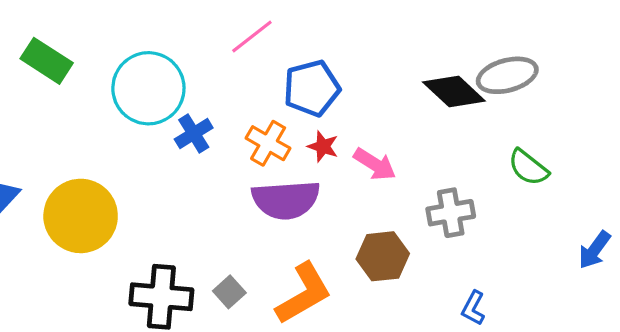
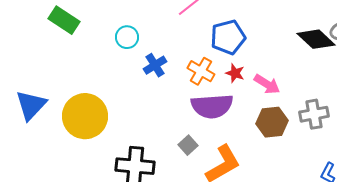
cyan circle: (148, 88) -> (127, 37), size x0.5
brown hexagon: (383, 256) -> (272, 122), moved
gray square: (229, 292) -> (188, 145), moved

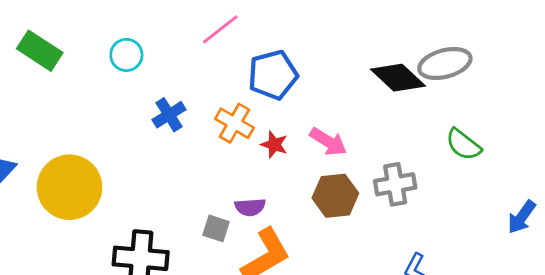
cyan circle: (127, 37) -> (126, 55), moved
red star: (235, 73) -> (274, 145), moved
purple semicircle: (212, 106) -> (250, 207), moved, size x0.5
gray square: (188, 145) -> (216, 228), turned -30

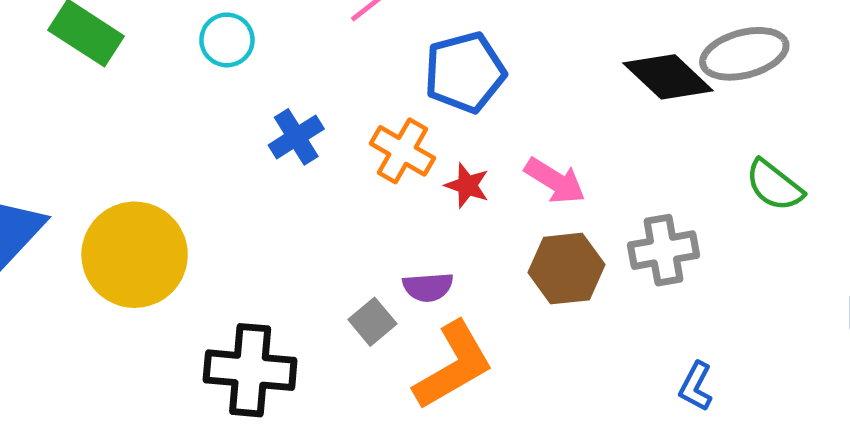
gray square: (216, 228) -> (372, 322), turned 32

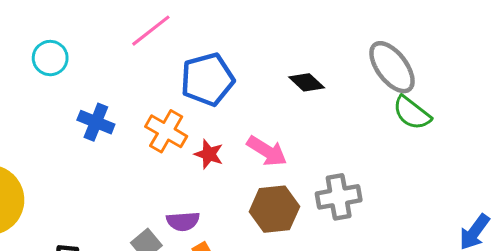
gray ellipse: (744, 54) -> (392, 67), turned 68
black diamond: (668, 77) -> (307, 82), moved, size x0.6
blue cross: (296, 137) -> (96, 122), turned -36
green semicircle: (774, 185) -> (412, 113), moved

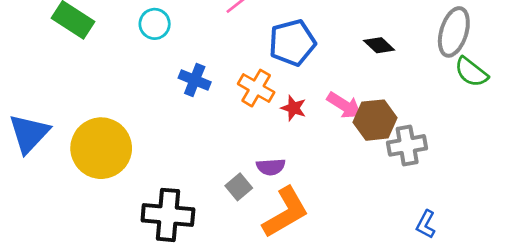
gray ellipse: (392, 67) -> (454, 32), turned 54
brown hexagon: (274, 209) -> (375, 120), moved

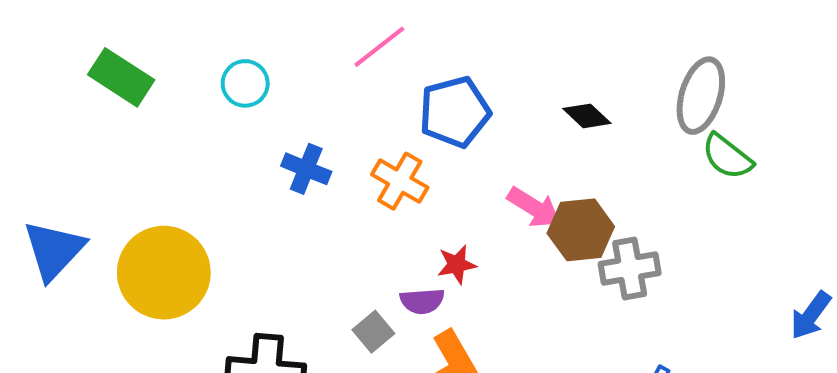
red star: (294, 108) -> (457, 264), moved, turned -30

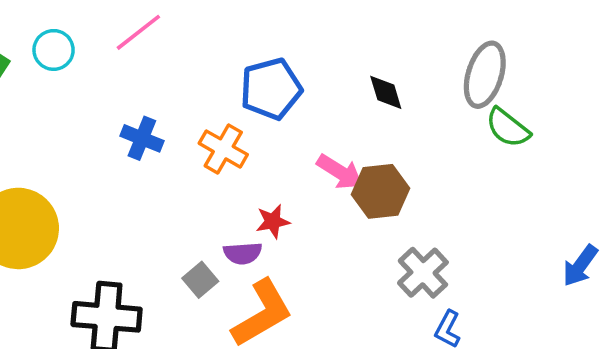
pink line: (379, 47) -> (138, 32), moved
cyan circle: (245, 83) -> (54, 50), moved
black diamond: (587, 116) -> (386, 92), turned 30
gray cross: (630, 269) -> (423, 273), moved, turned -33

